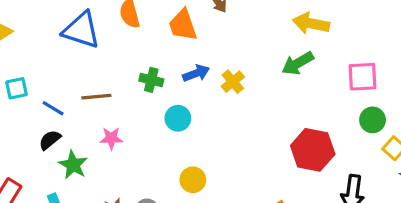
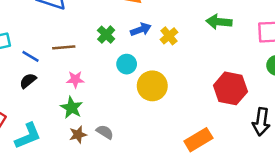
green arrow: (298, 63) -> (219, 22), turned 35
green cross: (151, 80) -> (106, 35), turned 30
green star: (73, 165) -> (72, 108), moved
yellow circle: (193, 180) -> (152, 86), moved, size x1.5

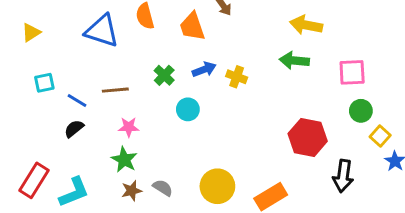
yellow cross: (169, 36) -> (237, 77), turned -30
yellow circle: (152, 86) -> (217, 186), moved

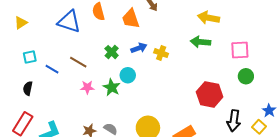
brown line: (115, 90) -> (78, 62), turned 36
black semicircle: (74, 129) -> (28, 88), moved, turned -40
yellow square: (380, 136) -> (259, 127), moved
green star: (124, 160) -> (112, 87), moved

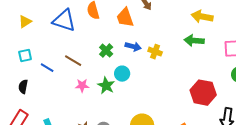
yellow triangle: (21, 23) -> (25, 22), moved
blue arrow: (139, 48) -> (133, 47), turned 35

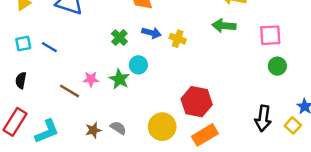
brown line: (73, 61) -> (70, 91), moved
blue line: (47, 68) -> (49, 47), moved
red hexagon: (203, 93) -> (197, 102), moved

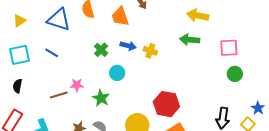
cyan square: (23, 43) -> (20, 55), size x1.5
blue line: (49, 47) -> (52, 53), moved
green star: (119, 79) -> (101, 98), moved
brown line: (70, 91) -> (59, 95), turned -48

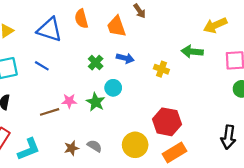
yellow arrow: (198, 16) -> (215, 25), moved, turned -35
yellow cross: (150, 51) -> (161, 69), moved
green star: (101, 98) -> (96, 102), moved

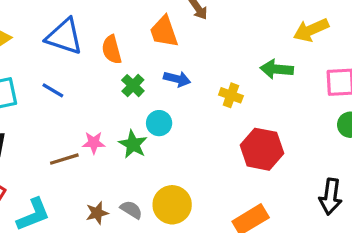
orange semicircle: (81, 19) -> (112, 50), moved
red hexagon: (167, 122) -> (262, 149), moved
yellow circle: (135, 145) -> (172, 205), moved

